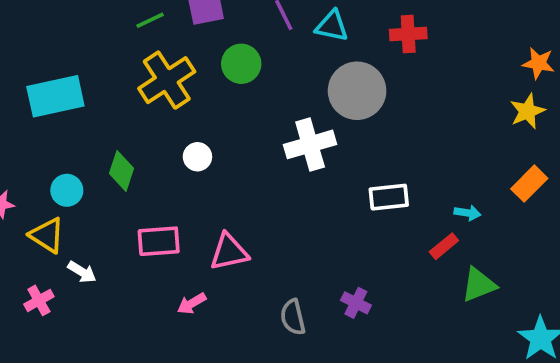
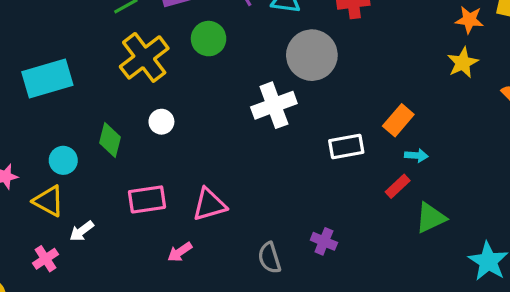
white circle: (197, 157) -> (161, 122), moved
orange rectangle: (529, 184) -> (398, 120), moved
white arrow: (82, 272) -> (82, 231), turned 115

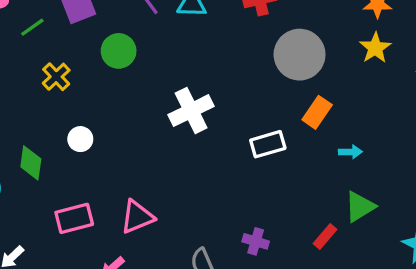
gray circle: (312, 55) -> (300, 55), moved
yellow cross: (144, 57) -> (56, 77), size x0.6
cyan arrow: (416, 156) -> (350, 152), moved
red rectangle: (398, 186) -> (325, 236), moved

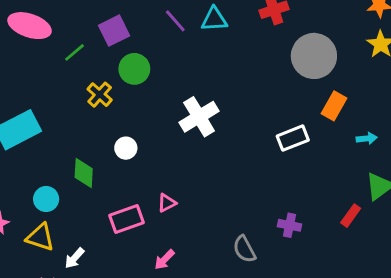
green circle: (119, 51) -> (134, 69), moved
white cross: (191, 111) -> (199, 117), moved
pink triangle: (137, 217) -> (167, 203), moved, size x0.6

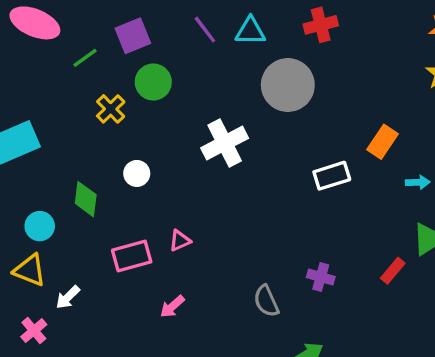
gray circle: (314, 56) -> (288, 85), moved

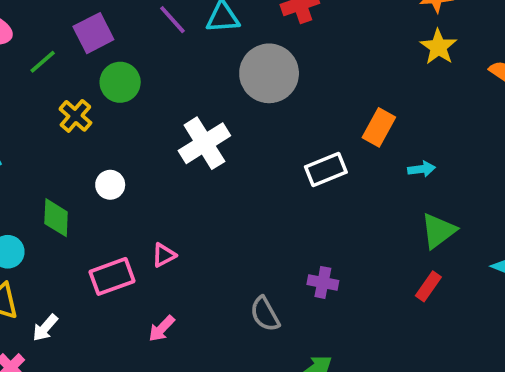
red rectangle: (393, 271) -> (428, 286), moved

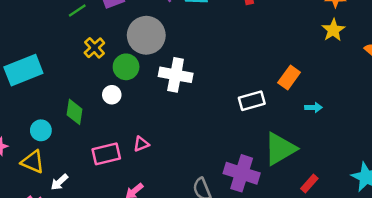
gray circle: (269, 73) -> (146, 35), moved
green circle: (120, 82) -> (126, 67), moved
white cross: (204, 143) -> (176, 75), turned 36
green triangle: (438, 231) -> (280, 149), moved, size x1.4
purple cross: (323, 282) -> (242, 173), size x1.8

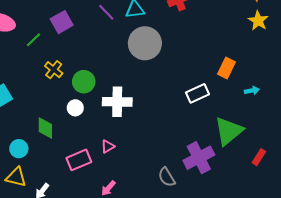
gray circle: (146, 35) -> (145, 43), moved
white cross: (176, 75) -> (117, 102), moved
purple cross: (242, 173) -> (199, 158), turned -36

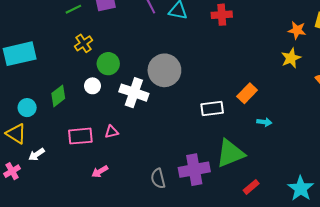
gray circle: (145, 43) -> (164, 70), moved
green diamond: (45, 128) -> (58, 96), turned 35

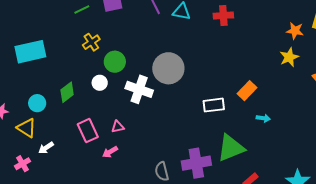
pink rectangle: (80, 136) -> (88, 131), turned 70
pink arrow: (100, 172) -> (110, 152), moved

